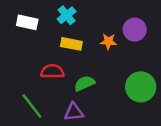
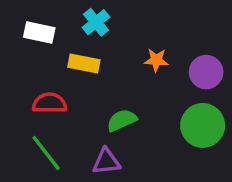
purple circle: (135, 30) -> (206, 72), moved
yellow rectangle: (71, 44) -> (84, 63), moved
red semicircle: (52, 71) -> (50, 103), moved

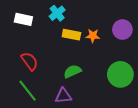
yellow rectangle: (84, 63) -> (71, 35), moved
purple circle: (206, 72) -> (122, 30), moved
red semicircle: (50, 103) -> (30, 61), turned 54

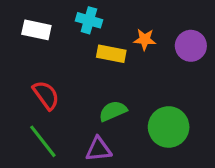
cyan cross: (57, 13) -> (89, 20), turned -35
orange star: (93, 36) -> (145, 39), moved
green circle: (120, 74) -> (169, 127), moved

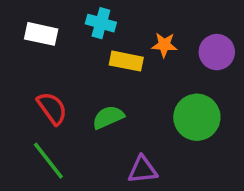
green semicircle: (113, 111) -> (108, 117), moved
green circle: (169, 127) -> (197, 117), moved
purple triangle: (99, 149) -> (143, 170), moved

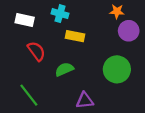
orange star: (164, 45) -> (117, 11), moved
red semicircle: (52, 108) -> (36, 51), moved

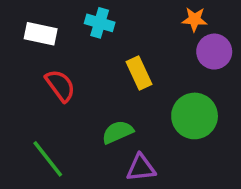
yellow rectangle: (75, 36) -> (139, 73), moved, turned 54
green semicircle: (64, 69) -> (118, 132), moved

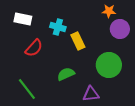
cyan cross: (100, 23) -> (58, 27), moved
red semicircle: (60, 86) -> (34, 48), turned 78
purple triangle: (141, 168) -> (91, 94), moved

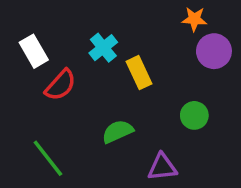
white rectangle: (23, 19) -> (34, 51), moved, turned 48
cyan cross: (58, 27) -> (103, 48), turned 35
green circle: (109, 65) -> (194, 115), size x0.6

